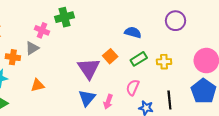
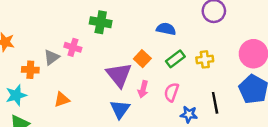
green cross: (65, 17) -> (101, 22), moved, turned 30
pink cross: (42, 30) -> (73, 47), moved
pink arrow: (108, 102) -> (143, 89), moved

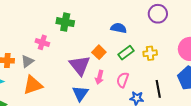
gray triangle: (52, 57) -> (27, 61), moved
orange triangle: (62, 100) -> (33, 85), size x1.5

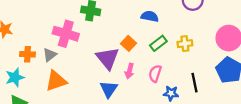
pink cross: (42, 42) -> (66, 34), size x1.6

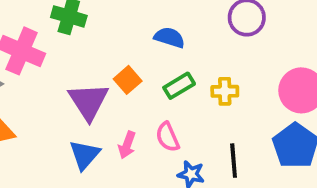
pink arrow: (129, 71) -> (127, 145), moved
pink semicircle: (155, 73) -> (168, 137), turned -49

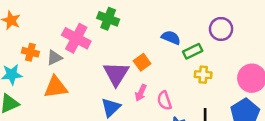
green rectangle: (179, 86) -> (193, 51), moved
pink arrow: (127, 145) -> (141, 93), moved

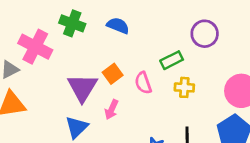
blue semicircle: (171, 38) -> (118, 26), moved
pink semicircle: (164, 101) -> (143, 83), moved

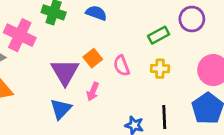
purple circle: (205, 34) -> (192, 19), moved
green rectangle: (172, 60) -> (159, 35), moved

